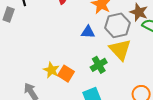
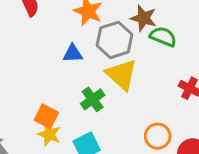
yellow star: (51, 70) -> (49, 134), moved

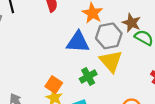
blue triangle: (73, 53) -> (78, 42), size x1.6

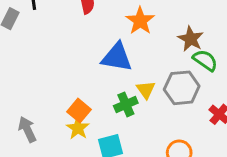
gray hexagon: (109, 36) -> (182, 88), moved
yellow triangle: (111, 61) -> (146, 90), moved, size x0.6

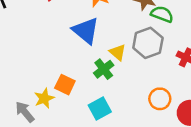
blue triangle: (117, 57) -> (86, 31), turned 44
yellow star: (78, 128) -> (44, 98), moved, turned 30

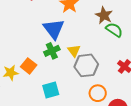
gray hexagon: (148, 43) -> (86, 65), moved
green cross: (104, 69) -> (52, 51), moved

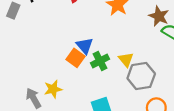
blue triangle: (54, 29) -> (85, 46), moved, size x0.7
orange square: (29, 66) -> (75, 58), moved

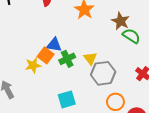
blue triangle: (85, 46) -> (54, 45), turned -42
yellow star: (53, 89) -> (33, 65), moved

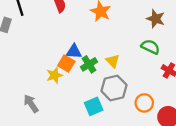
brown star: (121, 21) -> (156, 19), moved
green semicircle: (131, 36) -> (150, 47), moved
gray hexagon: (103, 73) -> (114, 88), moved

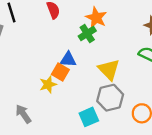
yellow triangle: (113, 61) -> (109, 69), size x1.5
green cross: (89, 64) -> (87, 34), moved

